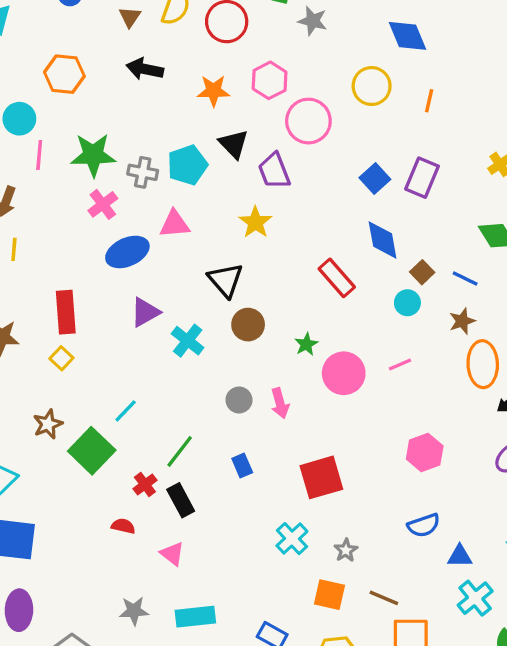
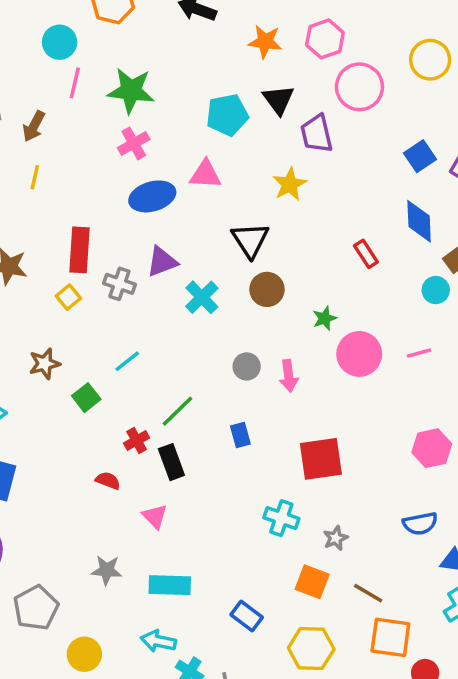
gray cross: (143, 172) -> (119, 284), moved
red rectangle: (337, 278) -> (366, 254), size x0.7
green square: (92, 451) -> (86, 398), size x0.6
cyan cross: (292, 539) -> (281, 518), turned -36

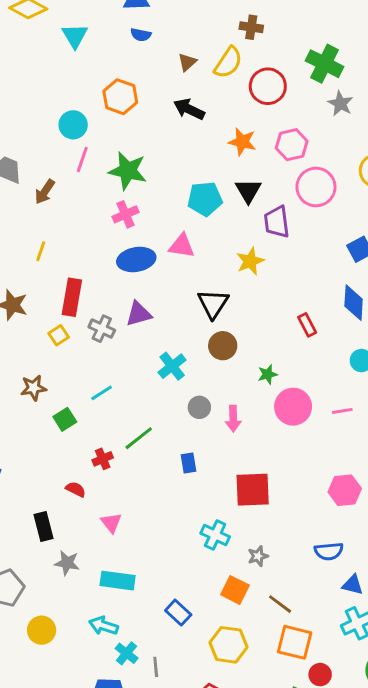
yellow line: (35, 177) -> (41, 251), moved
cyan cross: (202, 297) -> (172, 366), moved
black rectangle: (171, 462) -> (43, 527), moved

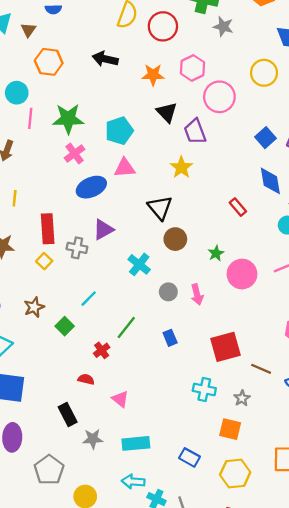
brown triangle: (187, 62) -> (28, 30), moved
cyan pentagon: (205, 199) -> (119, 131), moved
brown line: (280, 604) -> (261, 369), moved

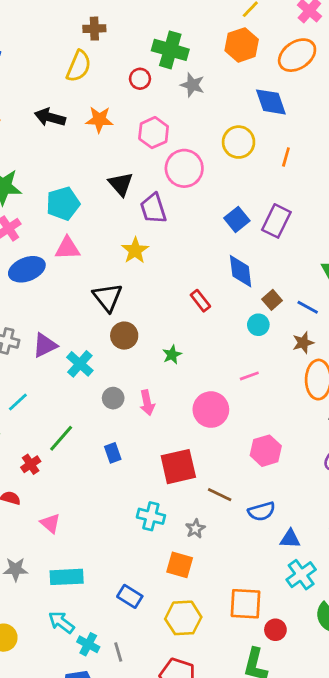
red circle: (163, 26) -> (140, 79), moved, size x0.6
orange star: (153, 75) -> (99, 120), moved
purple triangle: (103, 229) -> (45, 345), moved
pink circle: (242, 274) -> (211, 410), moved
cyan arrow: (133, 482) -> (61, 622), turned 30

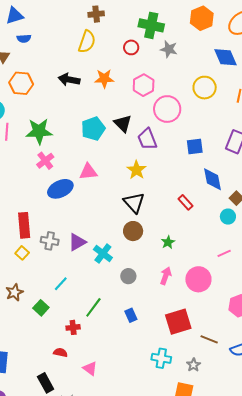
cyan pentagon: (63, 204) -> (93, 129), moved
blue square: (237, 219) -> (195, 146), moved, turned 36
black triangle: (108, 297) -> (134, 203), moved
pink arrow: (147, 403) -> (166, 276), moved, turned -144
red cross: (31, 464) -> (73, 327), turned 32

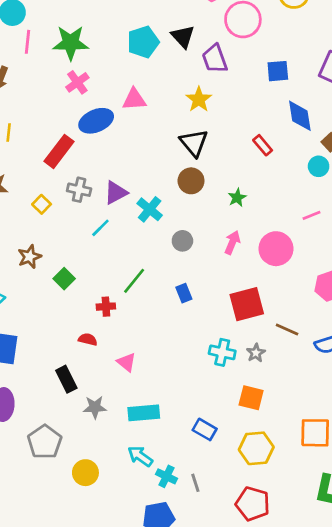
red rectangle: (24, 225) -> (59, 151), moved, turned 40
cyan line: (61, 284) -> (100, 228), moved
gray star: (194, 365) -> (256, 353), moved

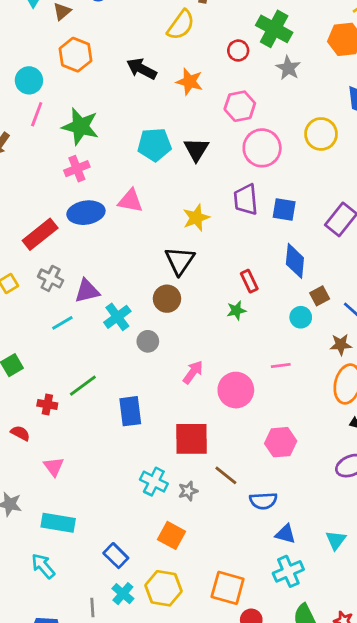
purple trapezoid: (215, 59) -> (246, 200), moved
green star: (237, 198) -> (236, 310), moved
gray circle: (182, 241) -> (148, 341), moved
blue rectangle: (184, 293) -> (130, 411), size x1.5
cyan cross: (166, 476) -> (123, 594), moved

